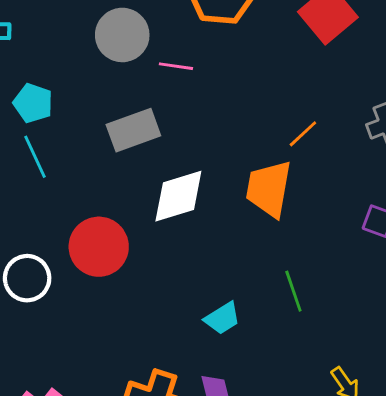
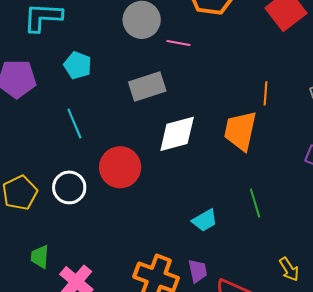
orange line: (303, 134) -> (266, 93), turned -45
cyan line: (35, 157) -> (74, 124), moved

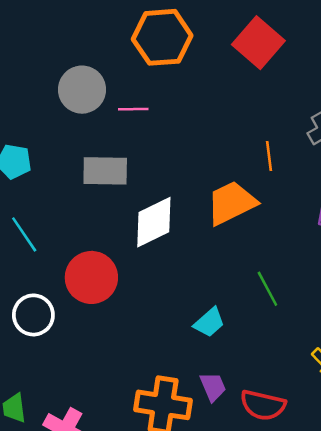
gray rectangle: (147, 87) -> (105, 171), turned 30
orange line: (266, 93) -> (269, 156), moved
orange trapezoid: (240, 131) -> (231, 203), turned 63

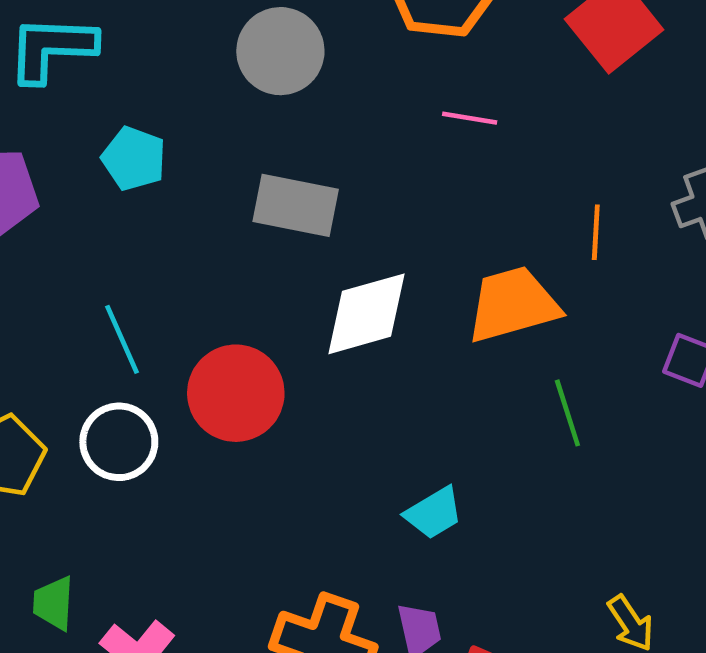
pink line: (133, 109) -> (470, 118), moved
cyan line: (24, 234) -> (122, 339), moved
green line: (267, 289) -> (567, 413), moved

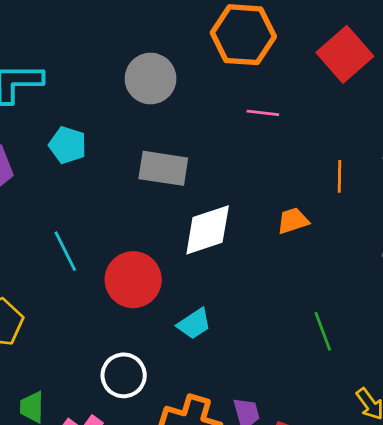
orange trapezoid: (513, 304) -> (293, 221), size x0.6
green line: (567, 413) -> (323, 331), moved
white circle: (119, 442) -> (124, 375), moved
cyan trapezoid: (434, 513) -> (194, 324), moved

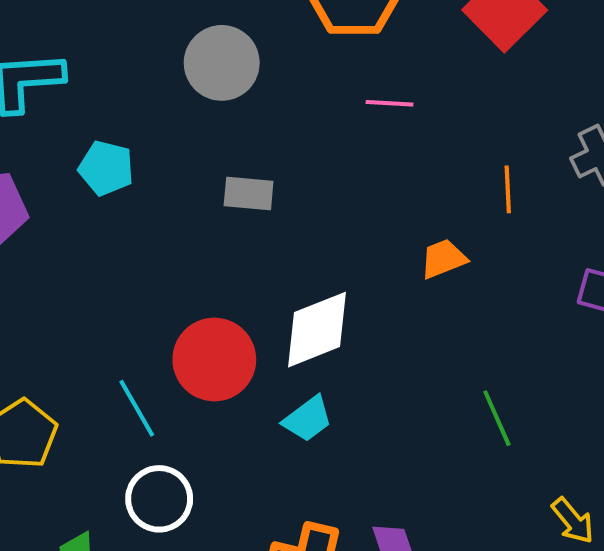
gray rectangle: (163, 168) -> (249, 193), size x0.7
white diamond: (208, 230) -> (317, 330), moved
cyan line: (65, 251) -> (137, 408), moved
white circle: (124, 375) -> (159, 499), moved

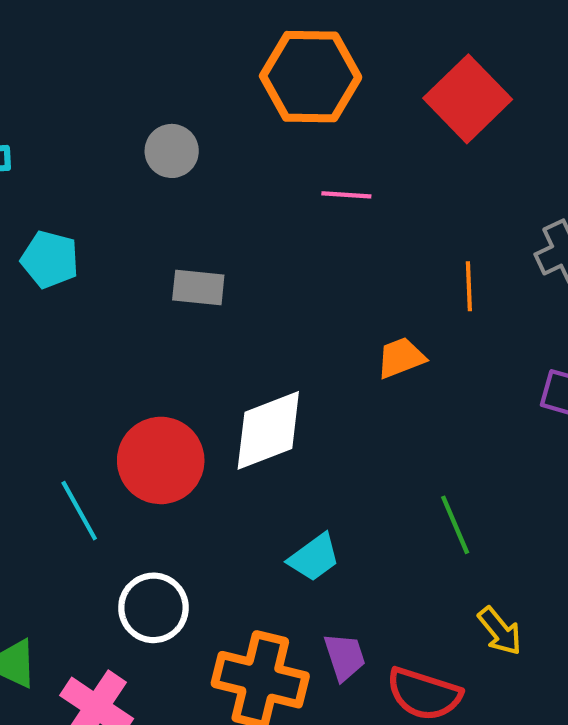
gray circle: (222, 63) -> (172, 151), size x0.7
cyan trapezoid: (308, 419) -> (314, 557), moved
white circle: (159, 499) -> (153, 608), moved
yellow arrow: (573, 521) -> (500, 631), moved

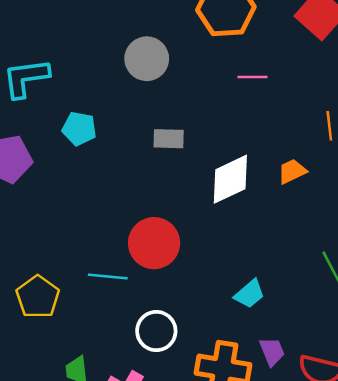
gray circle: (172, 151) -> (147, 59), size x1.4
white diamond: (268, 430) -> (230, 179), moved
cyan line: (79, 511) -> (108, 277), turned -51

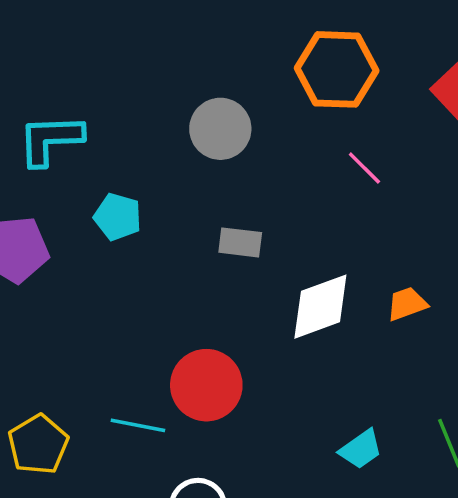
pink line: (252, 77) -> (364, 168), turned 40
cyan trapezoid: (249, 294) -> (361, 449), moved

